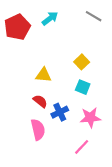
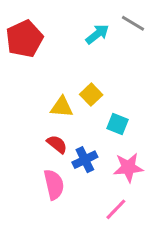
cyan arrow: (50, 18) -> (97, 34), moved
yellow square: (82, 62) -> (91, 95), moved

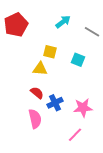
gray line: (133, 23) -> (92, 32), moved
yellow square: (91, 95) -> (50, 52), moved, turned -32
cyan square: (117, 124) -> (78, 60), moved

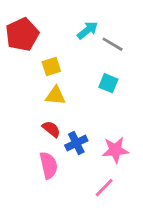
gray line: (92, 32) -> (113, 44), moved
yellow square: (50, 52) -> (51, 66), moved, turned -32

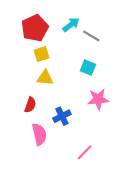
red pentagon: (22, 34) -> (35, 28), moved
red semicircle: (51, 129) -> (30, 105), moved, turned 70
pink star: (115, 150) -> (98, 99), moved

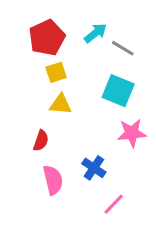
cyan square: (88, 68) -> (118, 91), size x1.5
blue cross: (62, 116) -> (94, 168), moved, turned -30

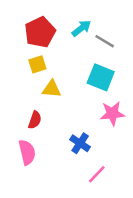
yellow square: (56, 72) -> (37, 64), moved
pink semicircle: (53, 180) -> (27, 152), moved

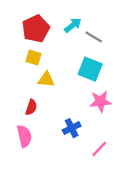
yellow square: (37, 64) -> (33, 58), turned 35
blue cross: (80, 143) -> (72, 128), turned 30
pink line: (97, 174) -> (99, 149), moved

